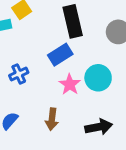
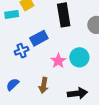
blue rectangle: (60, 55) -> (39, 38), moved

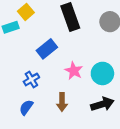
blue cross: (22, 51) -> (31, 80), moved
cyan circle: (79, 57) -> (102, 73), moved

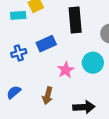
cyan circle: (102, 73) -> (93, 63), moved
blue cross: (31, 80) -> (19, 53), moved

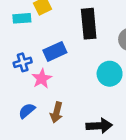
pink star: (66, 70) -> (42, 79), moved
blue semicircle: (14, 92) -> (27, 111), moved

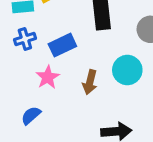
blue cross: (23, 62) -> (25, 39), moved
brown arrow: (56, 112) -> (90, 82), moved

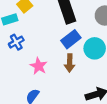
blue rectangle: (62, 45) -> (71, 39), moved

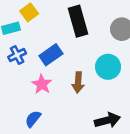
blue rectangle: (71, 39) -> (51, 55), moved

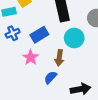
cyan circle: (108, 67) -> (74, 38), moved
blue semicircle: (33, 119) -> (50, 77), moved

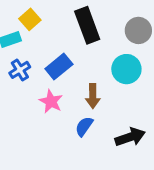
cyan circle: (74, 38) -> (126, 69), moved

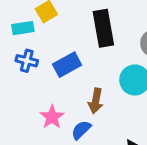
blue cross: (20, 70) -> (27, 61), turned 35
pink star: (51, 101) -> (52, 117), moved

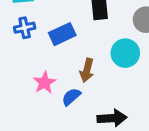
blue cross: (27, 61) -> (25, 28), turned -30

